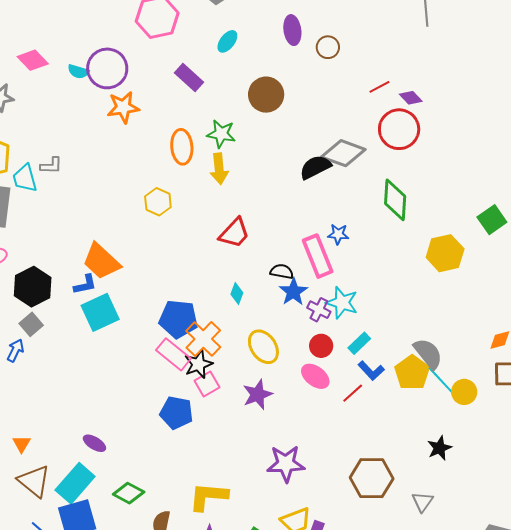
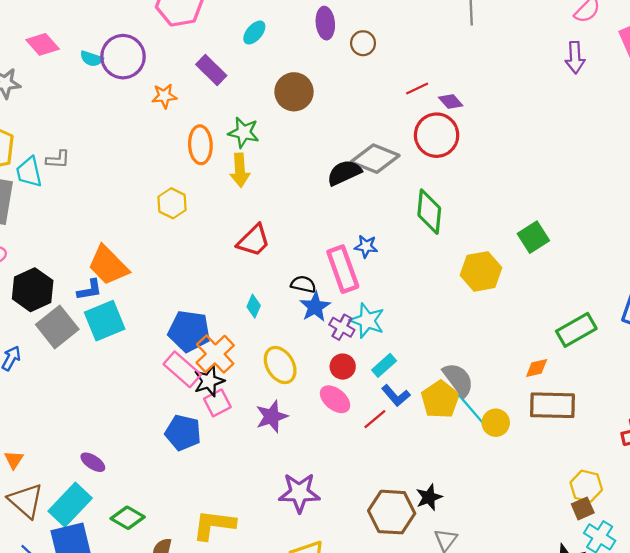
orange star: (123, 107) -> (164, 96), moved, size x0.7
gray square: (31, 324) -> (57, 327), moved, size x1.6
black star: (439, 448) -> (429, 497), moved

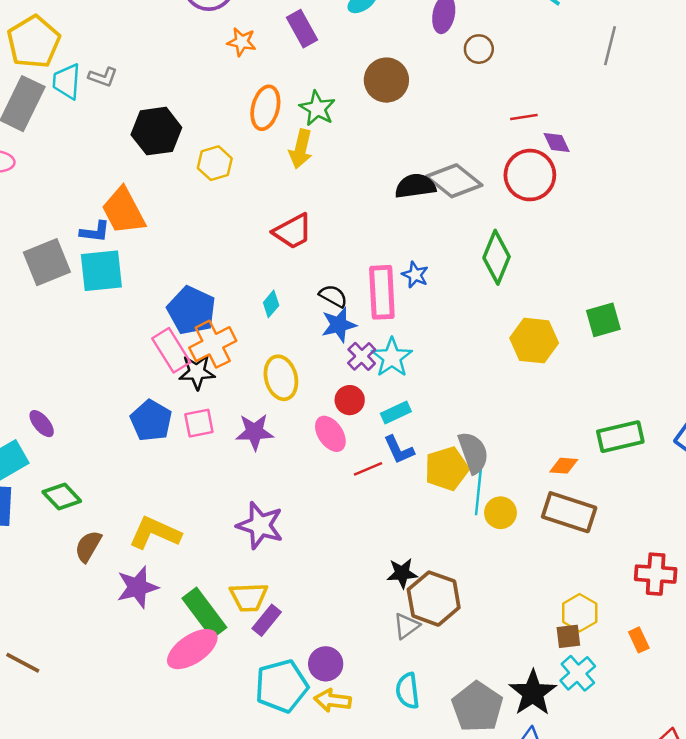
black hexagon: (33, 290) -> (156, 131), moved
pink square: (217, 403) -> (199, 423), moved
cyan line: (472, 411) -> (478, 491), turned 30
brown hexagon: (392, 512) -> (434, 599), moved

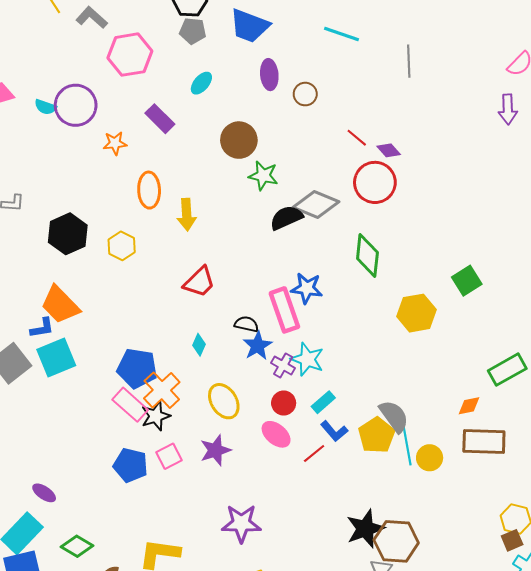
green star: (317, 108) -> (263, 176), moved
red line: (524, 117) -> (357, 138), turned 65
blue star: (415, 275) -> (307, 288), size x1.4
black star: (402, 573) -> (365, 529), size x1.5

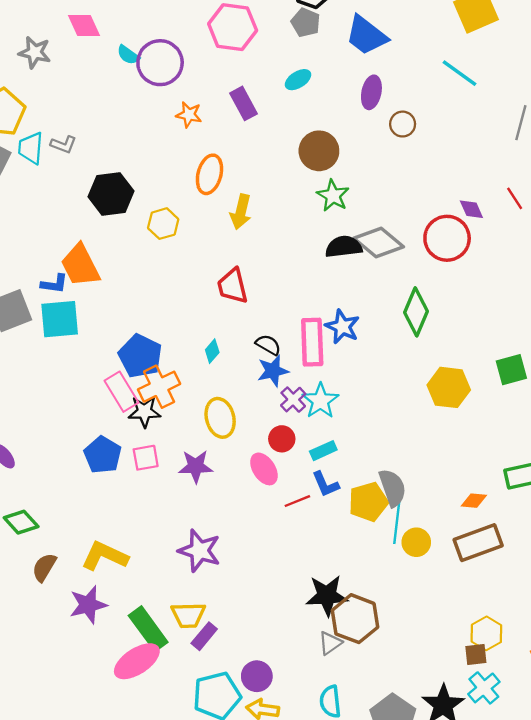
red line: (357, 138) -> (515, 198), moved
red trapezoid: (199, 282) -> (233, 286), turned 104
brown rectangle: (484, 441) -> (478, 543), turned -39

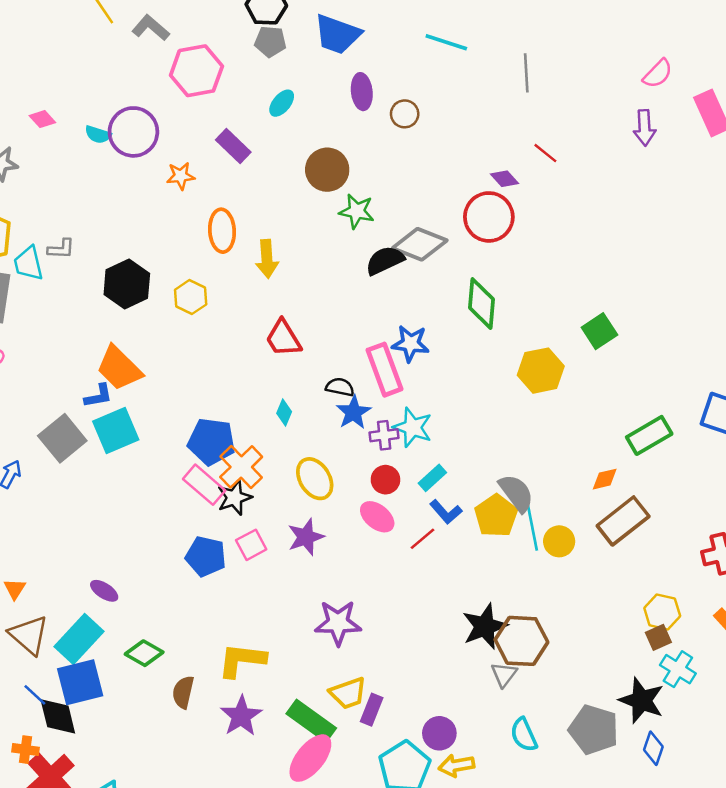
pink diamond: (84, 25) -> (42, 119), size x0.7
purple cross: (293, 400) -> (384, 435), turned -35

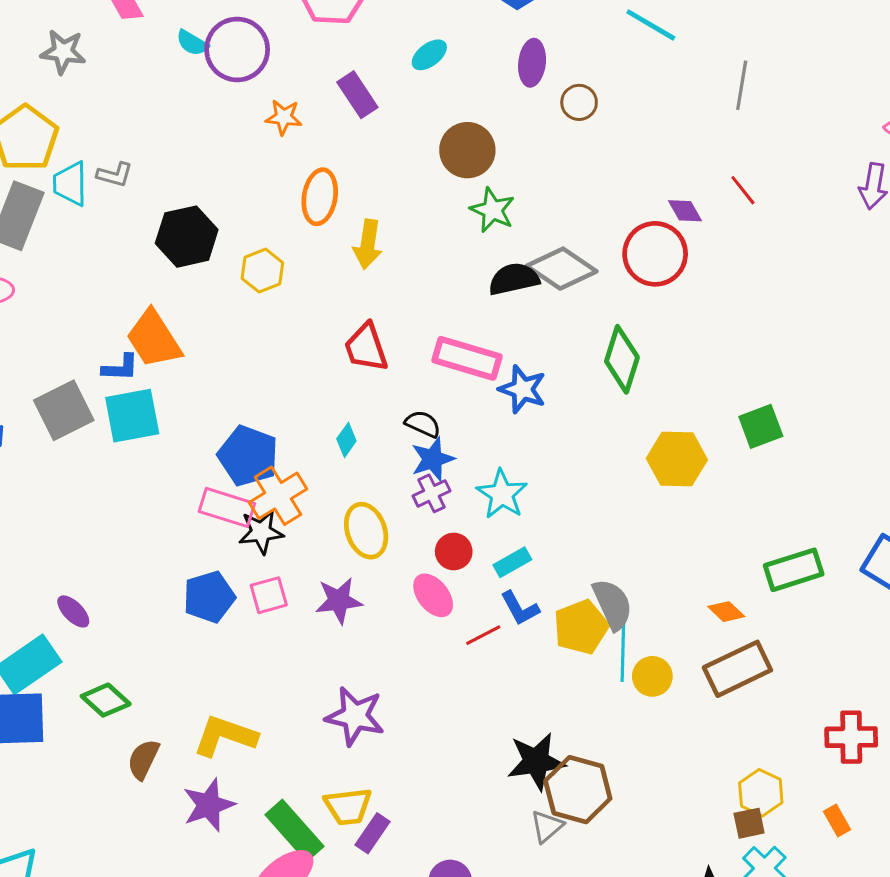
pink rectangle: (384, 370) -> (467, 358), moved, turned -66
purple cross: (384, 435) -> (432, 493), moved, turned -32
orange diamond: (605, 479) -> (726, 612), turned 44
pink rectangle: (204, 485) -> (227, 507), turned -36
blue pentagon: (206, 556) -> (209, 597), turned 30

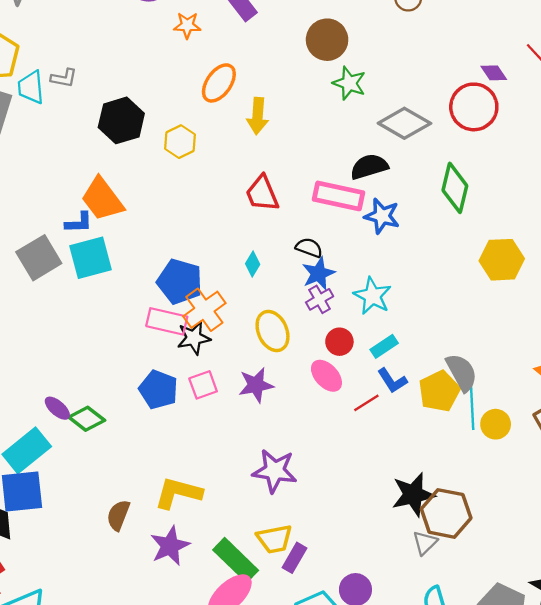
orange ellipse: (320, 197) -> (219, 83), turned 30
black semicircle: (514, 279) -> (369, 167), moved
blue pentagon: (209, 597) -> (158, 390), turned -30
green diamond: (106, 700) -> (87, 419), moved

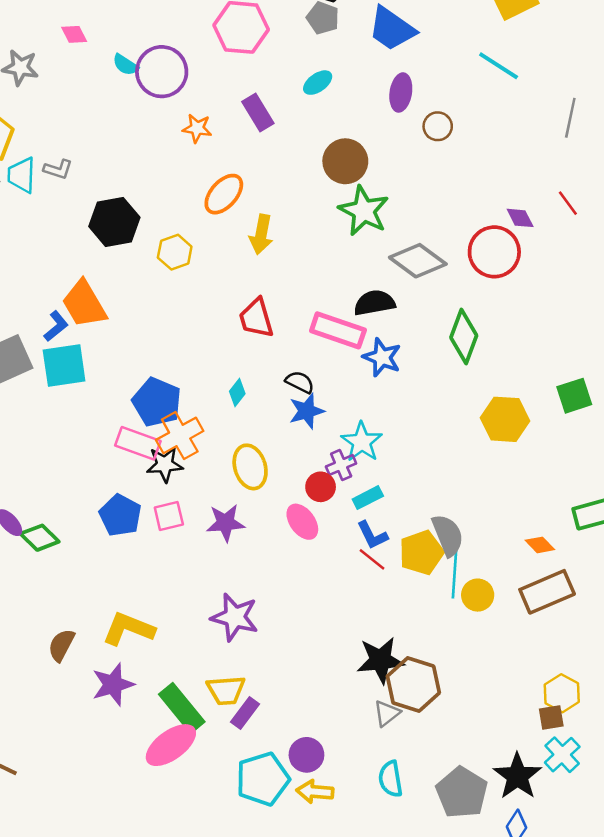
green star: (349, 83) -> (364, 211), size x1.4
blue L-shape: (79, 223) -> (56, 326), turned -44
purple cross: (320, 299) -> (341, 465), moved
red line: (366, 403) -> (372, 559), moved, turned 64

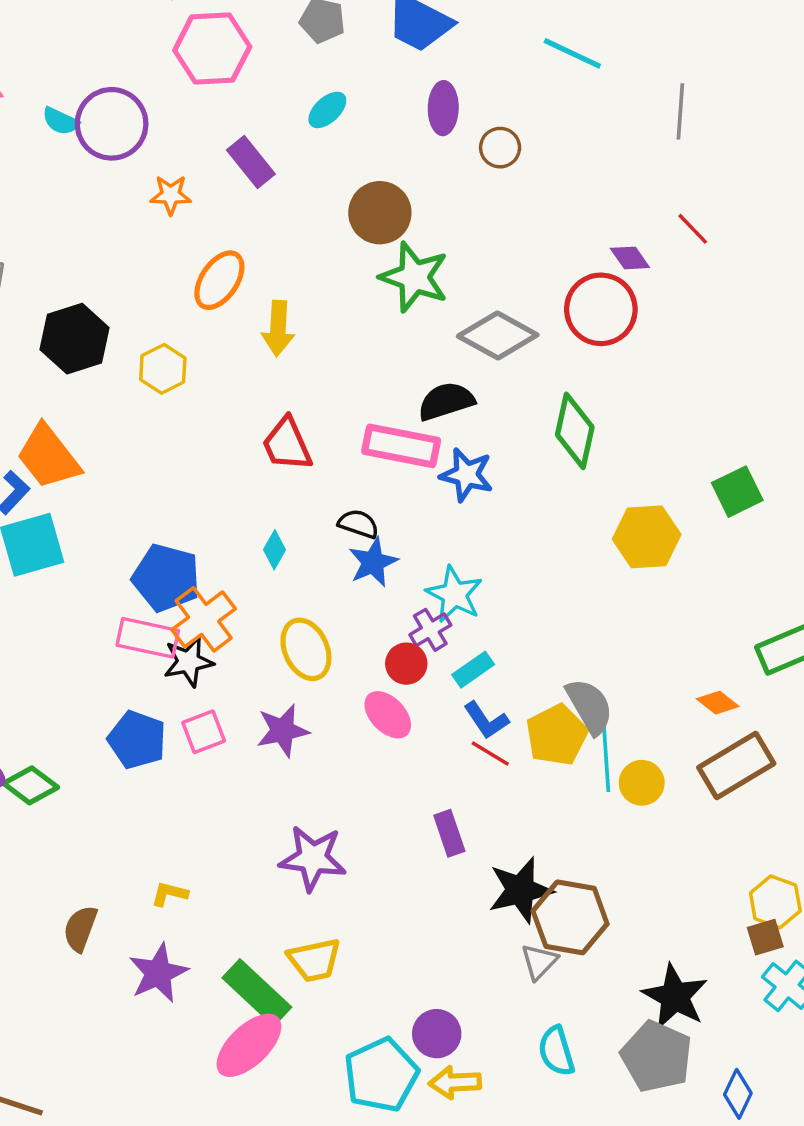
yellow L-shape: (129, 629) -> (169, 894), size x0.5
purple rectangle: (245, 713) -> (449, 833), moved, turned -48
black star: (517, 776) -> (675, 997), moved

